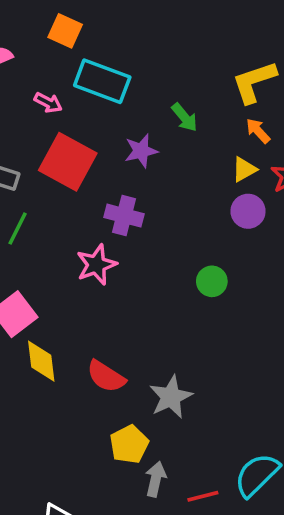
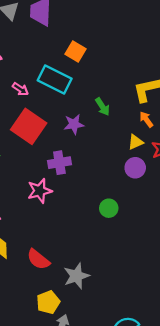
orange square: (65, 31) -> (76, 51), moved
purple cross: (124, 216) -> (59, 163), turned -30

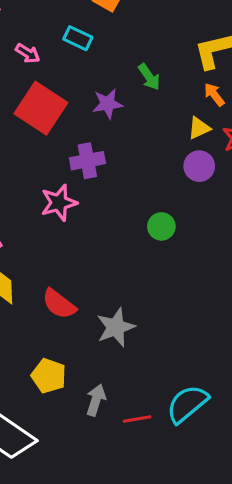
cyan rectangle: (55, 80) -> (78, 38), size x0.6
yellow pentagon: (48, 302) -> (49, 376), moved, turned -30

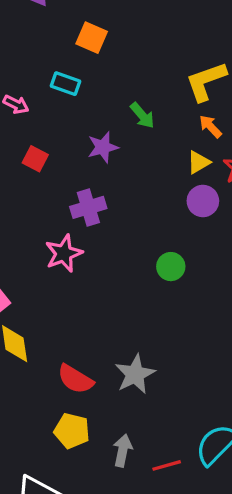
red square: (41, 108) -> (35, 159), size x0.5
red semicircle: (59, 304) -> (75, 379), moved

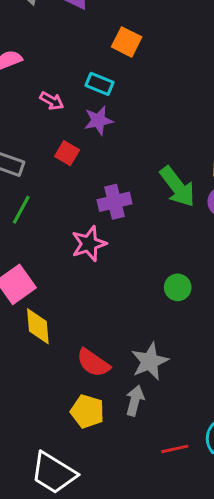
green arrow: (142, 115) -> (177, 187), moved, size x1.6
purple star: (103, 147) -> (98, 120), moved
green circle: (171, 267) -> (178, 287), moved
gray arrow: (123, 450) -> (135, 401), moved

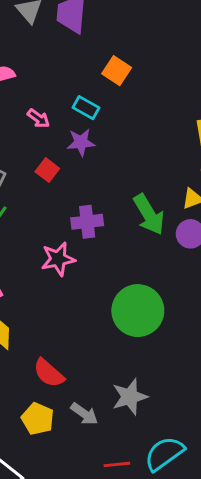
green circle: (178, 287) -> (138, 311), size x2.0
gray star: (150, 361) -> (130, 397), moved
gray arrow: (135, 401) -> (84, 414), turned 104

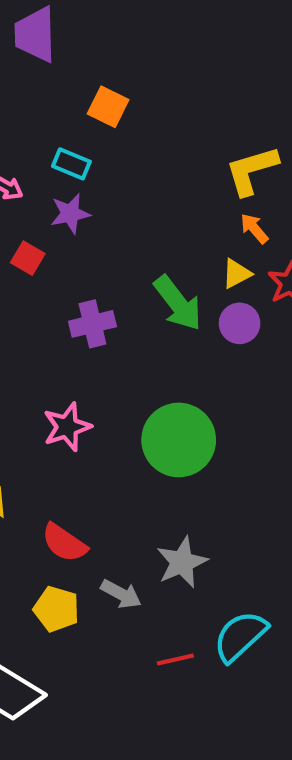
pink star: (58, 259) -> (67, 427), moved

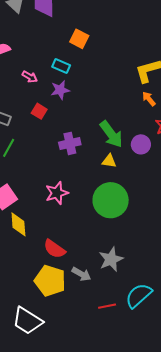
yellow triangle: (237, 274) -> (109, 161), moved, turned 35
yellow pentagon: (56, 609) -> (50, 281), size x1.4

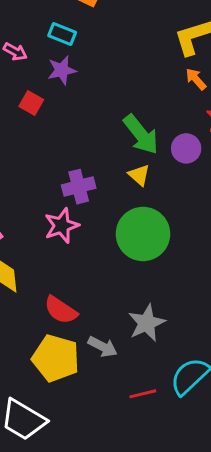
purple cross: (70, 143) -> (79, 187), moved
yellow triangle: (109, 161) -> (139, 175), turned 35

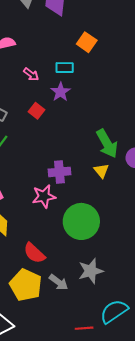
cyan rectangle: (62, 34) -> (65, 68), turned -30
purple star: (62, 70) -> (61, 92), turned -30
green circle: (143, 234) -> (81, 221), moved
red line: (143, 394) -> (84, 328), moved

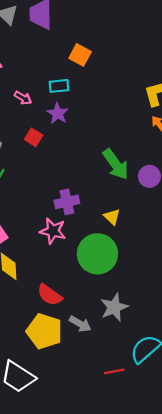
yellow triangle: (101, 171) -> (112, 217), moved
pink star: (44, 196) -> (53, 231), turned 30

